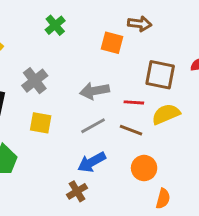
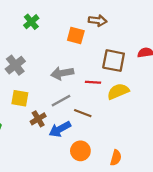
brown line: (131, 130) -> (83, 113), moved
orange circle: (144, 168) -> (80, 151), moved
brown cross: (77, 191) -> (38, 119), moved

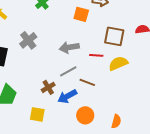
yellow square: (20, 98) -> (37, 114), moved

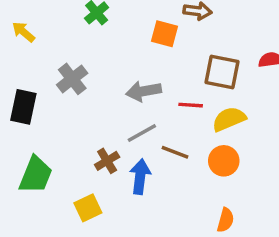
blue arrow: (67, 96) -> (140, 177), turned 126
yellow square: (37, 114) -> (88, 208), turned -35
orange circle: (85, 115) -> (224, 161), moved

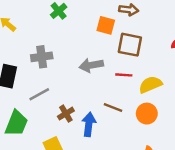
brown square: (222, 72) -> (130, 45), moved
gray cross: (72, 79) -> (42, 57), turned 30
gray line: (142, 133) -> (39, 94), moved

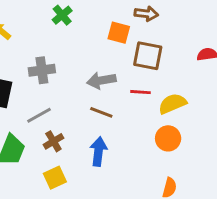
brown line: (113, 108) -> (101, 112), moved
brown cross: (66, 114) -> (53, 141), moved

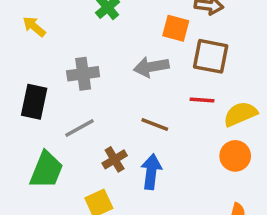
gray arrow: (101, 80) -> (151, 67), moved
brown cross: (53, 141) -> (115, 159), moved

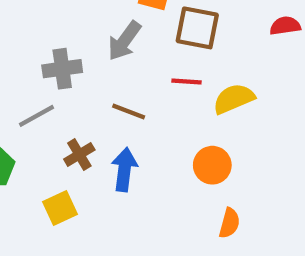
gray arrow: (151, 67) -> (124, 41), turned -44
gray cross: (83, 74) -> (62, 69), moved
orange circle: (235, 156) -> (212, 165), moved

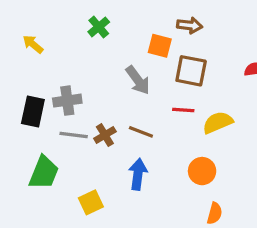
gray arrow: (124, 41) -> (138, 80), turned -72
gray cross: (62, 69) -> (67, 101), moved
gray line: (36, 116) -> (74, 135), turned 36
brown cross: (79, 154) -> (105, 135), moved

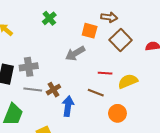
brown square: (191, 71) -> (121, 40), moved, turned 35
gray arrow: (138, 80) -> (75, 53), turned 96
brown line: (141, 132) -> (96, 93), moved
blue arrow: (138, 174) -> (68, 106), moved

